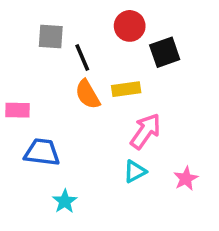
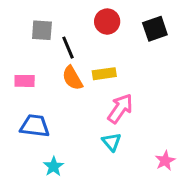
black square: (165, 52) -> (155, 29), moved
pink rectangle: (17, 110) -> (25, 81), moved
cyan triangle: (135, 172) -> (111, 142), turned -42
pink star: (186, 179) -> (165, 161), moved

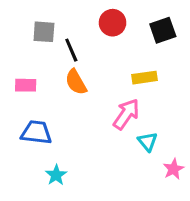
yellow rectangle: (104, 74) -> (145, 78), moved
cyan triangle: (111, 142) -> (148, 142), moved

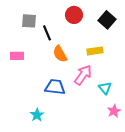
black square: (163, 30) -> (107, 20), turned -30
orange semicircle: (76, 82) -> (60, 54), moved
blue trapezoid: (36, 132) -> (55, 87), moved
cyan triangle: (148, 142) -> (105, 88), moved

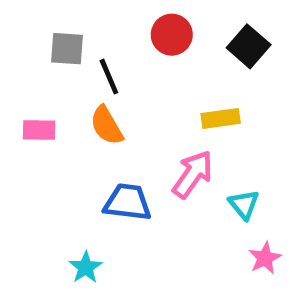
orange semicircle: (60, 54) -> (107, 125), moved

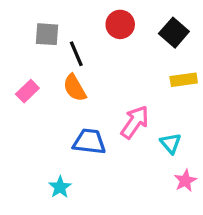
yellow rectangle: (221, 118) -> (184, 80), moved
pink rectangle: (39, 130) -> (27, 91), turned -45

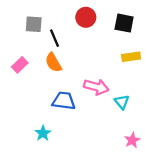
black square: (174, 33) -> (124, 23), turned -30
pink arrow: (135, 122) -> (96, 87), turned 70
pink star: (185, 181) -> (132, 140), moved

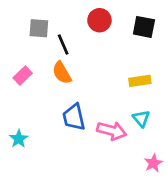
yellow rectangle: (131, 57) -> (140, 81), moved
pink arrow: (96, 87) -> (112, 131), moved
blue trapezoid: (64, 101) -> (74, 117), turned -110
cyan star: (43, 133) -> (19, 139), moved

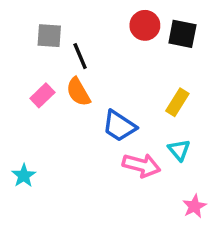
red circle: (99, 20) -> (145, 25), moved
pink rectangle: (23, 75) -> (42, 95), moved
yellow rectangle: (140, 81) -> (177, 102), turned -50
blue trapezoid: (74, 117) -> (119, 126), moved, turned -44

